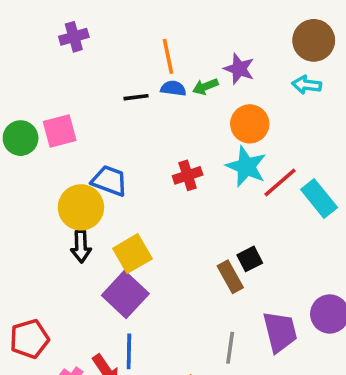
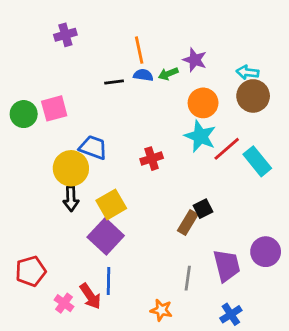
brown circle: (314, 40) -> (253, 96), moved
red cross: (188, 175) -> (152, 159), moved
brown rectangle: (230, 277) -> (188, 223), turned 60

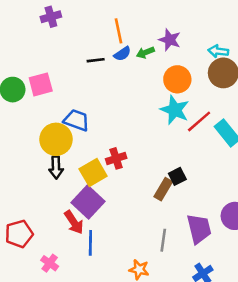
blue semicircle: (143, 75) -> (122, 54), turned 138
red cross: (152, 159) -> (116, 158), moved
red arrow: (90, 296) -> (74, 222), moved

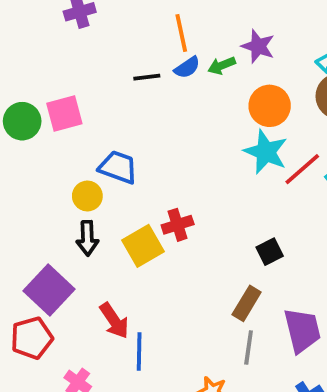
yellow circle: (56, 139) -> (87, 196), size x0.6
brown rectangle: (163, 189) -> (247, 303), moved
purple square: (88, 202) -> (49, 290), moved

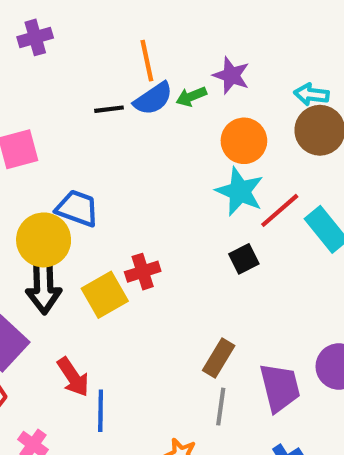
blue semicircle: (187, 67) -> (153, 99), size x1.4
yellow circle: (87, 196) -> (44, 240), size x1.6
black arrow: (87, 238) -> (44, 286), size x1.4
black square: (270, 252) -> (244, 259), moved

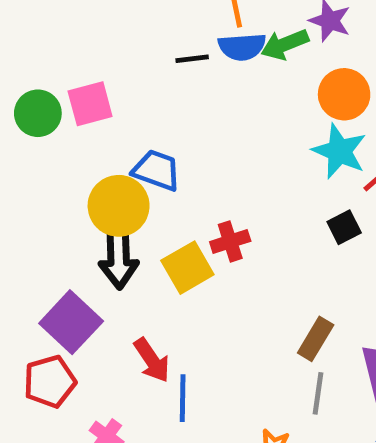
green arrow: (191, 97) -> (285, 44), size x1.4
blue semicircle: (153, 99) -> (242, 47), turned 30

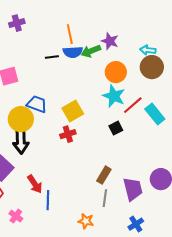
yellow square: (187, 268) -> (73, 111), moved

